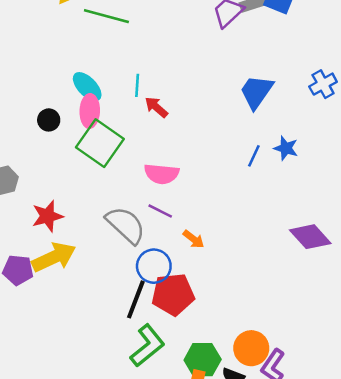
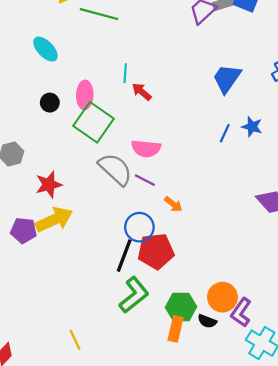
cyan ellipse: (87, 87) -> (45, 49), moved
gray semicircle: (126, 225) -> (115, 169), moved

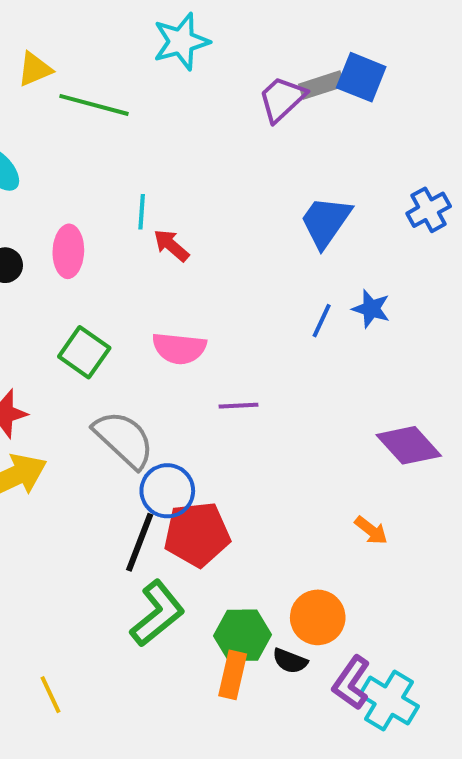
green square: (94, 122) -> (84, 352), moved, size x0.7
gray semicircle: (115, 169) -> (124, 439), moved
purple line: (145, 180) -> (239, 406), moved, turned -30
orange arrow: (173, 204) -> (371, 530), moved
purple L-shape: (241, 312) -> (351, 683), moved

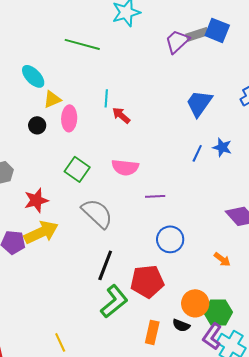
yellow triangle: (35, 69) -> (52, 99), moved
blue circle: (167, 491) -> (170, 239), moved
red pentagon: (197, 534) -> (147, 281), moved
green hexagon: (242, 635) -> (218, 312), moved

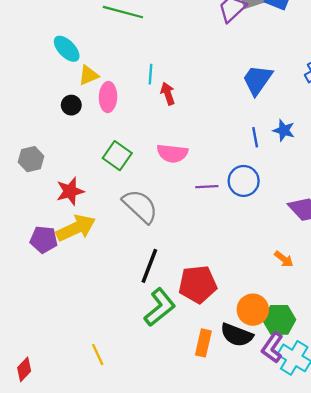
red arrow: (121, 115) -> (168, 94), turned 30
blue line: (197, 153) -> (255, 137), turned -36
blue circle: (170, 239) -> (244, 181), moved
black semicircle: (181, 325) -> (237, 335), size x1.6

